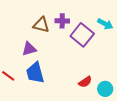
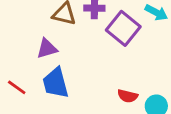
red semicircle: (85, 82) -> (128, 96), turned 48

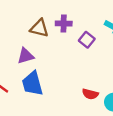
purple square: (123, 28) -> (87, 40), size x0.6

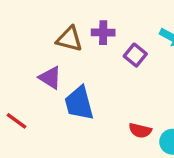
purple triangle: (25, 56) -> (50, 78), turned 48
blue trapezoid: (32, 84) -> (79, 103), moved

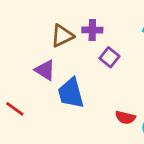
brown triangle: (69, 39) -> (62, 36), turned -40
purple square: (135, 55) -> (109, 57), moved

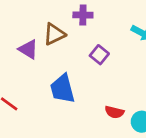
purple cross: (92, 30) -> (83, 15), moved
purple triangle: (45, 70) -> (28, 49), moved

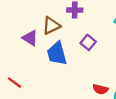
blue trapezoid: (62, 89) -> (57, 54), moved

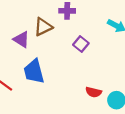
blue trapezoid: (57, 54) -> (34, 72), moved

